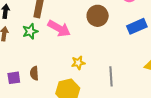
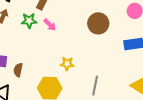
pink arrow: (59, 28) -> (50, 25), moved, size x0.6
brown semicircle: (34, 73) -> (18, 70), moved

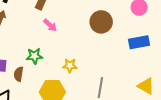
green star: (29, 21) -> (34, 56), moved

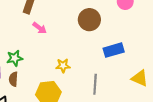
blue rectangle: (139, 42) -> (114, 50), moved
green star: (34, 56) -> (15, 58), moved

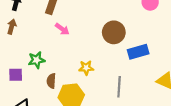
brown circle: (89, 20) -> (114, 32), moved
brown semicircle: (13, 79) -> (51, 81), moved

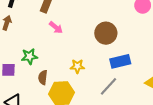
blue rectangle: (138, 52) -> (120, 61), moved
gray line: (119, 87) -> (109, 86), turned 36

